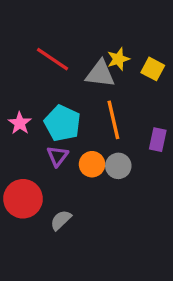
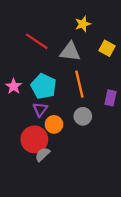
yellow star: (118, 59) -> (83, 24), moved
orange circle: (92, 164) -> (54, 124), moved
red circle: (23, 199) -> (34, 139), moved

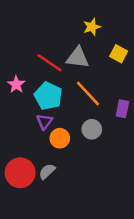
red line: (37, 41) -> (50, 63), moved
orange line: (79, 84) -> (88, 93), turned -30
pink star: (14, 86) -> (16, 84), moved
red circle: (34, 139) -> (20, 173), moved

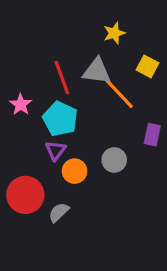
red line: (50, 63) -> (62, 78), turned 36
orange line: (88, 93) -> (119, 93), moved
red circle: (20, 173) -> (25, 195), moved

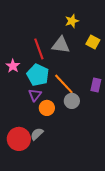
orange line: (119, 93) -> (64, 84), moved
red circle: (25, 195) -> (19, 139), moved

